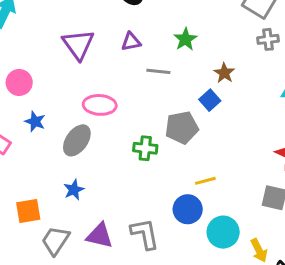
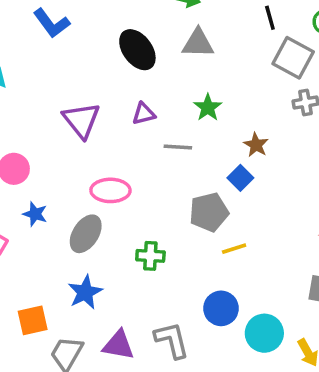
green cross: (145, 148) -> (150, 256), moved
yellow line: (205, 181) -> (234, 249), moved
blue star: (74, 190) -> (85, 292), size x1.4

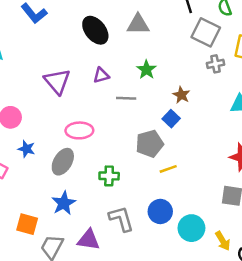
orange square: (33, 320) -> (27, 224), turned 30
gray L-shape: (172, 340) -> (121, 219), moved

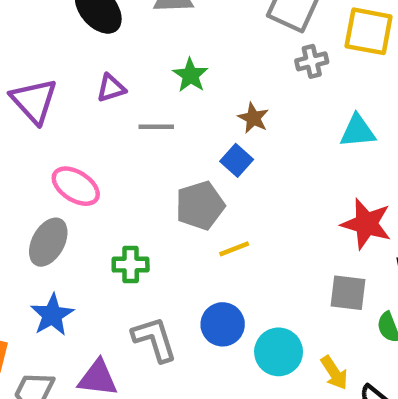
pink ellipse: (79, 130) -> (76, 186), turned 36

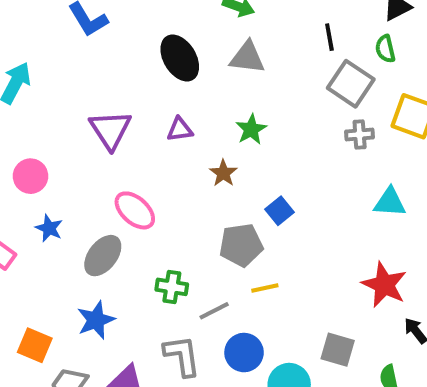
brown star: (253, 118) -> (223, 173), moved
gray line: (156, 127) -> (214, 311), moved, turned -36
gray square: (348, 293) -> (338, 350), moved

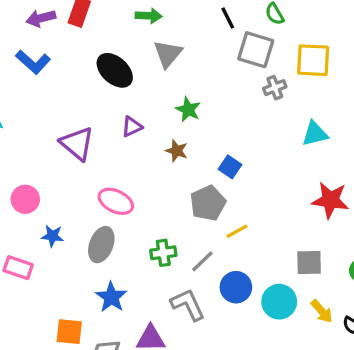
gray triangle: (247, 57) -> (168, 54), turned -40

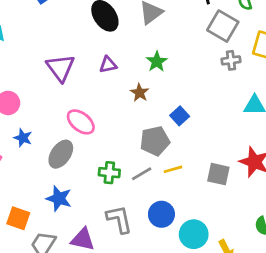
gray line: (202, 261) -> (142, 174), moved
gray square: (309, 262) -> (218, 174), moved
blue star: (111, 297) -> (59, 198), turned -30

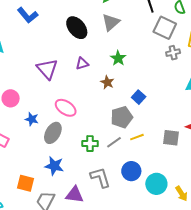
blue star: (23, 138) -> (32, 119), moved

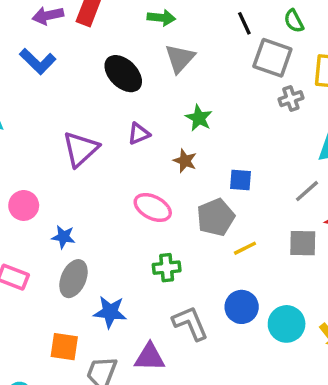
purple triangle: (47, 69) -> (81, 149), turned 35
blue square: (139, 97) -> (240, 180), turned -32
pink ellipse: (66, 108) -> (153, 207), moved
gray ellipse: (53, 133) -> (73, 279), moved
gray line: (114, 142) -> (307, 191), moved

